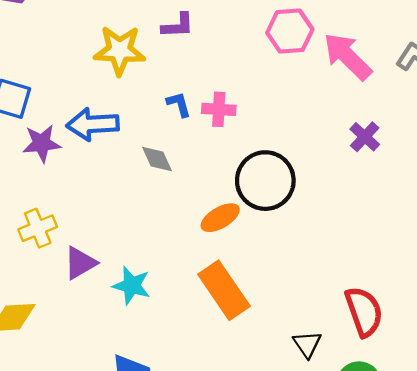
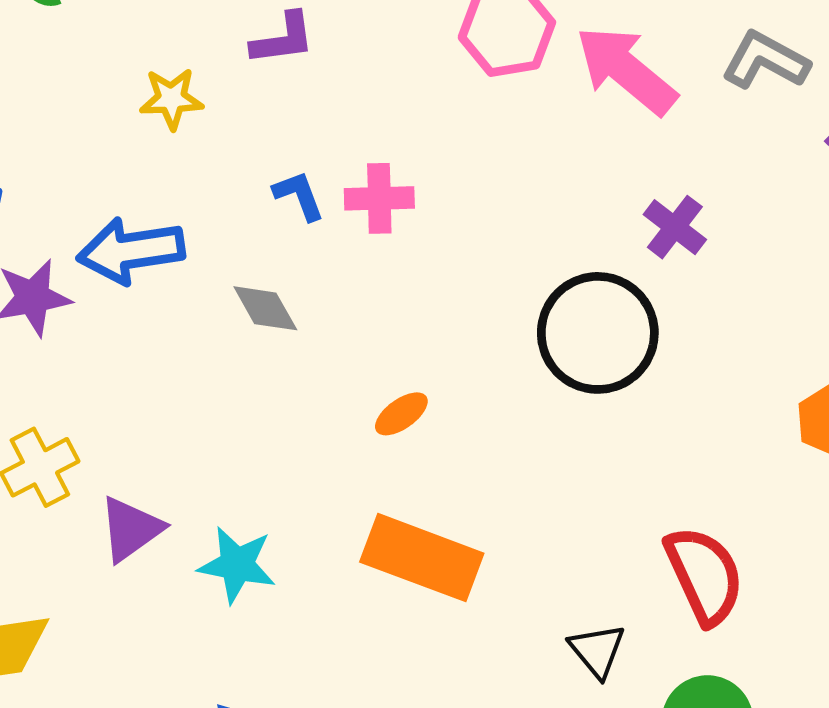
yellow star: (120, 50) -> (171, 99), size x0.6
black circle: (265, 181) -> (598, 333), moved
orange ellipse: (220, 218) -> (401, 414), size x0.7
orange rectangle: (224, 290) -> (422, 558), turned -30

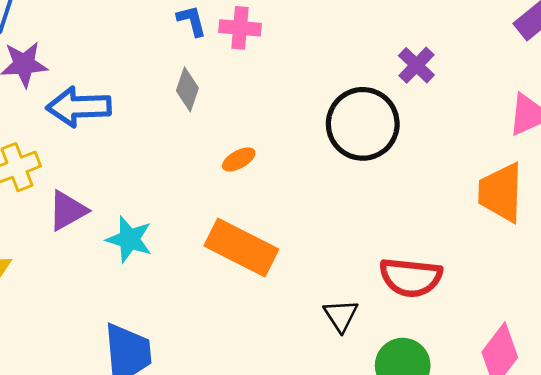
blue arrow: (131, 251) -> (79, 107), moved
gray diamond: (265, 308) -> (187, 89), moved, turned 42
red semicircle: (704, 575) -> (411, 277), turned 114

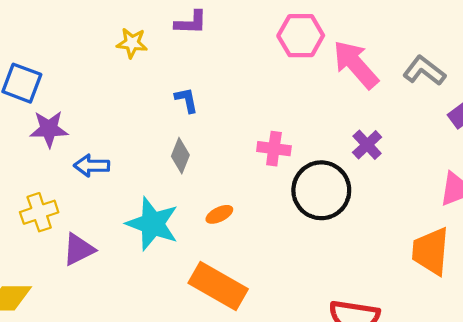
pink cross: (240, 28) -> (274, 149), moved
blue arrow: (79, 107) -> (92, 166), size x0.7
cyan star: (129, 239) -> (152, 224), moved, size x1.4

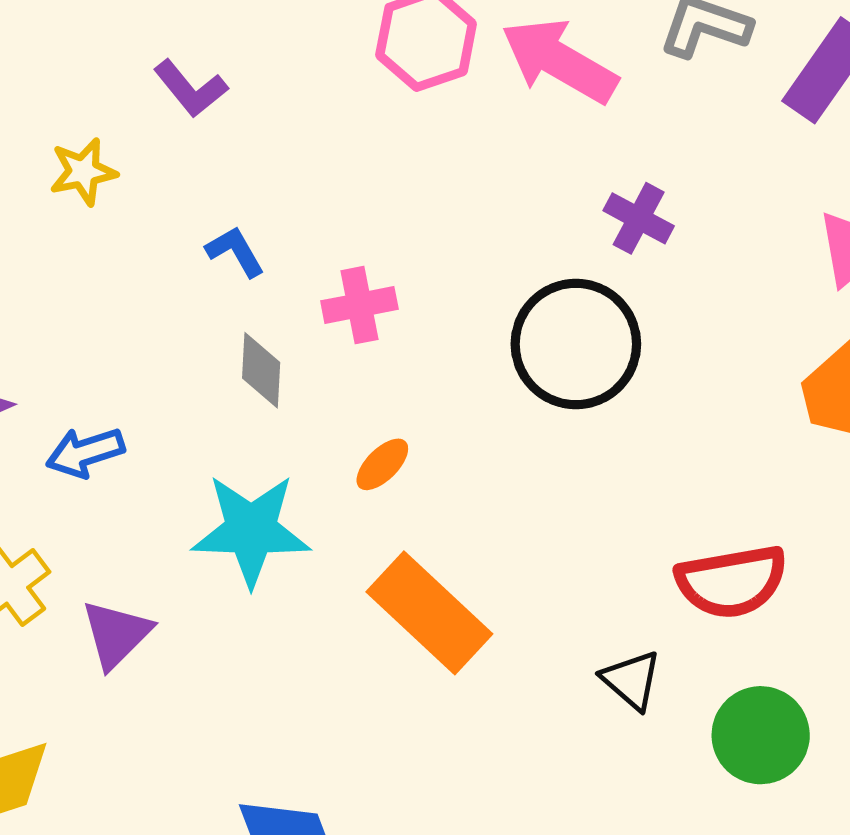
purple L-shape: (191, 22) -> (191, 89), turned 68
pink cross: (274, 149) -> (359, 305), moved
orange rectangle: (218, 286) -> (429, 613), turned 32

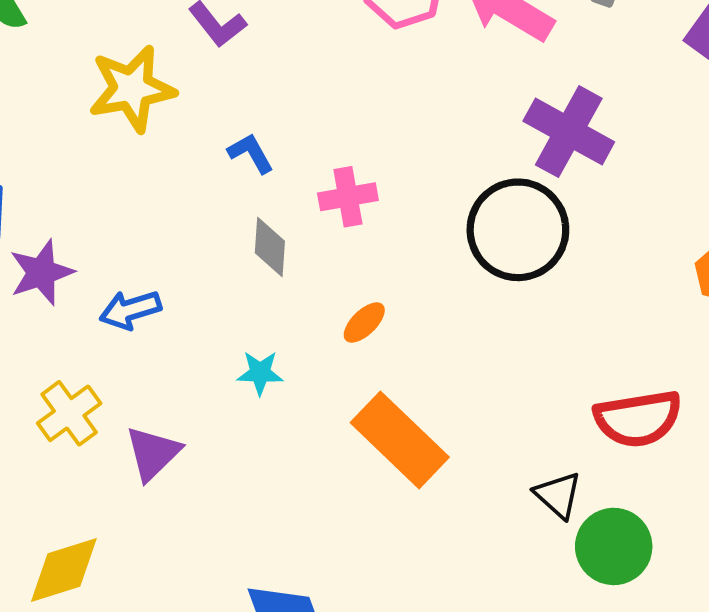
yellow star: (83, 172) -> (132, 89), size x1.6
purple cross: (639, 218) -> (569, 132), size x1.6
cyan star: (251, 530) -> (260, 373), size x0.5
green circle: (761, 735) -> (614, 546), moved

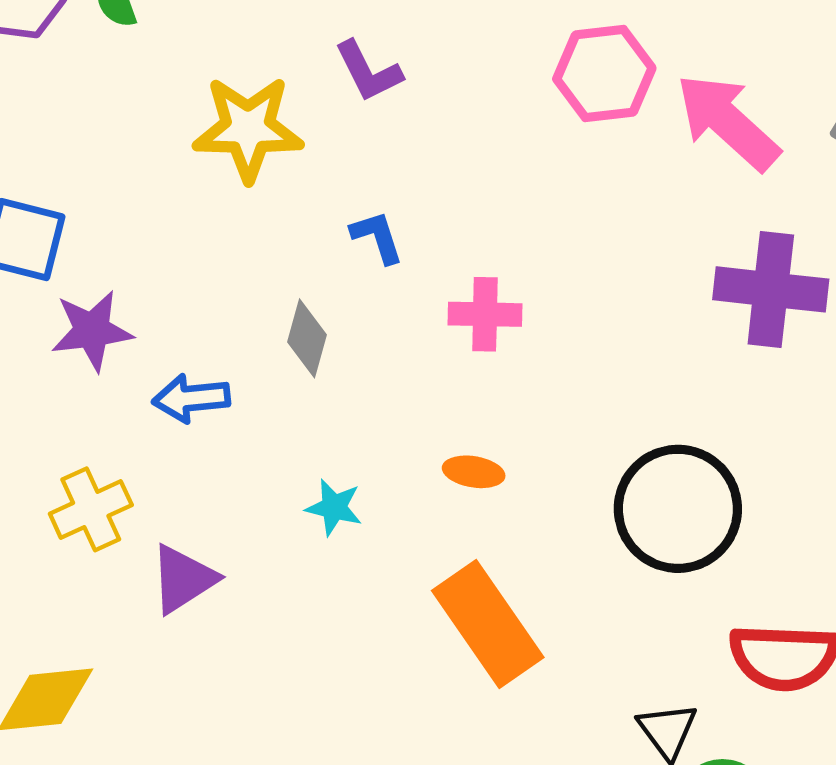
purple cross: (569, 132) -> (771, 289), turned -34
black circle: (518, 230) -> (678, 509), moved
gray diamond: (270, 247) -> (307, 338), moved
orange ellipse: (364, 323) -> (474, 472), turned 42

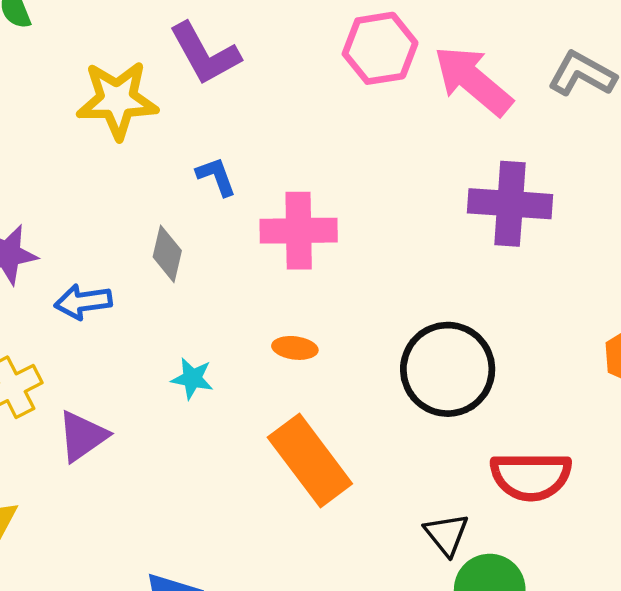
purple L-shape: (368, 71) -> (205, 54), size x1.4
pink cross: (485, 314) -> (299, 231), size x1.4

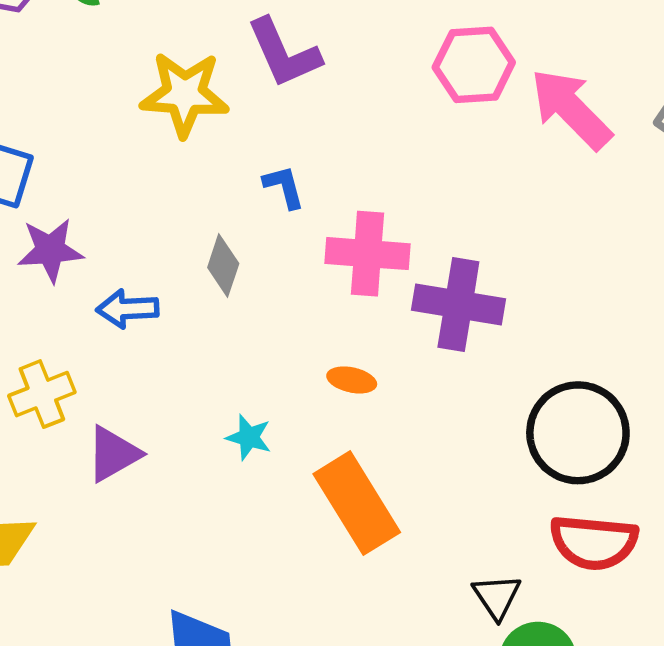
purple cross: (510, 204) -> (458, 304), moved
black circle: (448, 369) -> (578, 433), moved
cyan star: (192, 378) -> (249, 437), moved

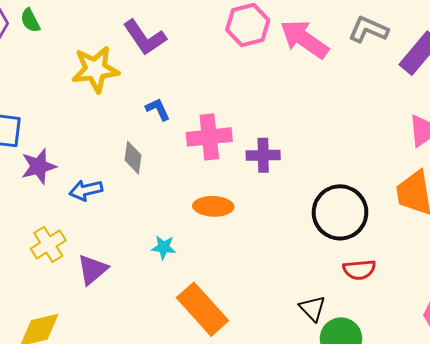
purple cross: (458, 304) -> (263, 155), size x0.7
orange ellipse: (352, 380) -> (213, 206), size x1.5
orange rectangle: (357, 503) -> (202, 309), moved
red semicircle: (594, 542) -> (359, 270), size x0.7

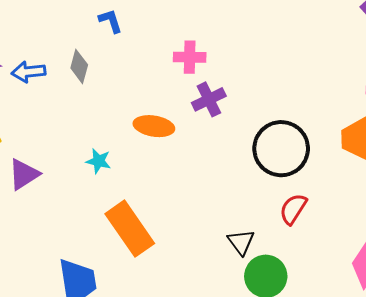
pink cross: (209, 137) -> (190, 57), moved, size x0.7
purple cross: (263, 155) -> (209, 99), moved, turned -32
blue arrow: (86, 190) -> (28, 72), moved
red semicircle: (359, 270) -> (293, 209), turned 120

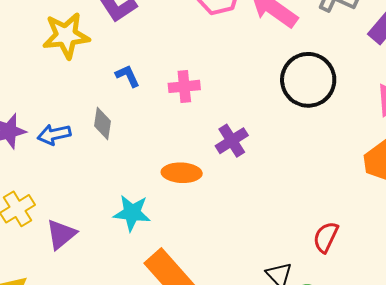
pink cross: (190, 57) -> (184, 86), moved
black circle: (281, 149) -> (308, 80), moved
cyan star: (99, 161) -> (132, 213), size x1.5

